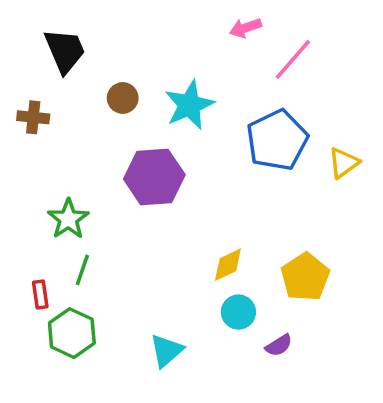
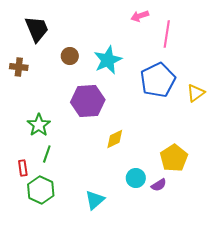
pink line: (293, 59) -> (167, 34), turned -32
yellow diamond: (228, 265) -> (115, 139), moved
purple semicircle: (279, 345) -> (159, 185), moved

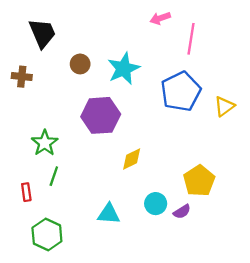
green hexagon: (41, 190) -> (47, 234), moved
cyan triangle: (95, 200) -> (109, 214), moved, turned 45

